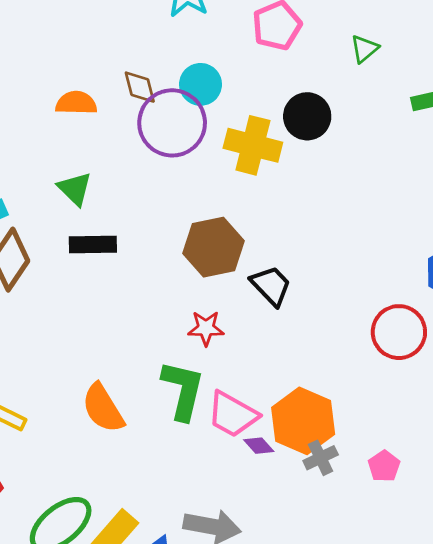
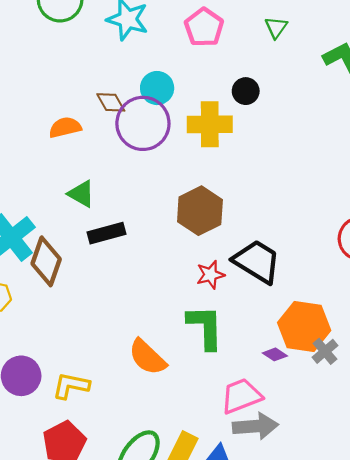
black circle: (307, 116) -> (246, 91), size x0.7
black trapezoid: (271, 286) -> (257, 261), moved, size x1.4
pink trapezoid: (233, 414) -> (241, 396), moved, turned 144

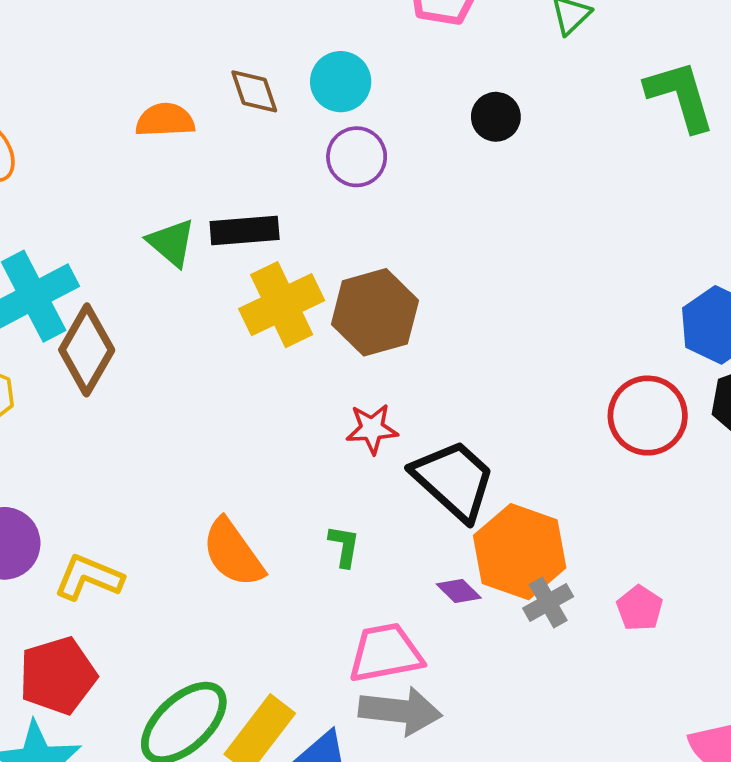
purple circle: (143, 123) -> (357, 157), moved, size x0.6
yellow cross: (210, 124) -> (282, 305), moved, turned -36
black rectangle: (106, 233) -> (245, 230), moved
black trapezoid: (257, 261) -> (454, 480), moved
green L-shape: (205, 327) -> (344, 546), moved, size x0.5

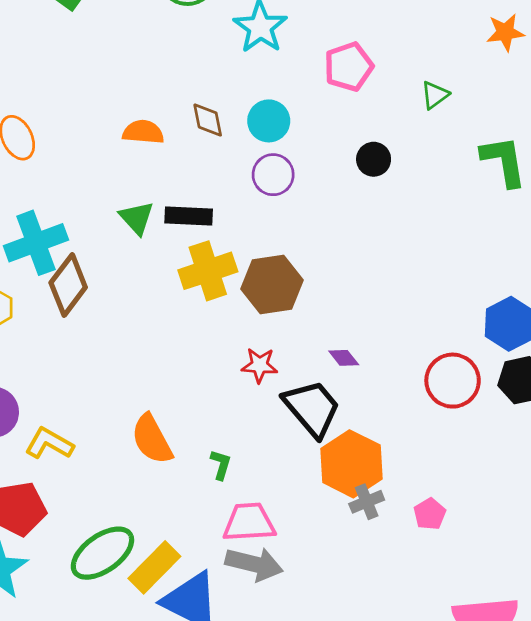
green L-shape: (344, 546) -> (221, 465), moved
purple diamond: (459, 591) -> (344, 358), moved

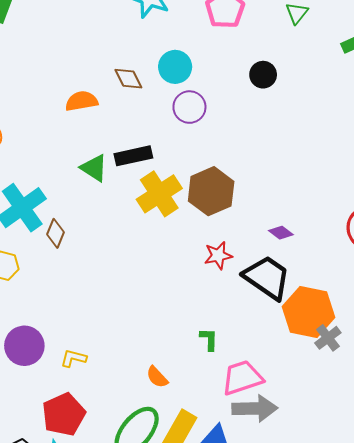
brown diamond: (68, 285) -> (55, 233), size x0.6
orange semicircle: (152, 439) -> (157, 377), moved, size x0.6
yellow L-shape: (49, 443) -> (73, 358), size x0.7

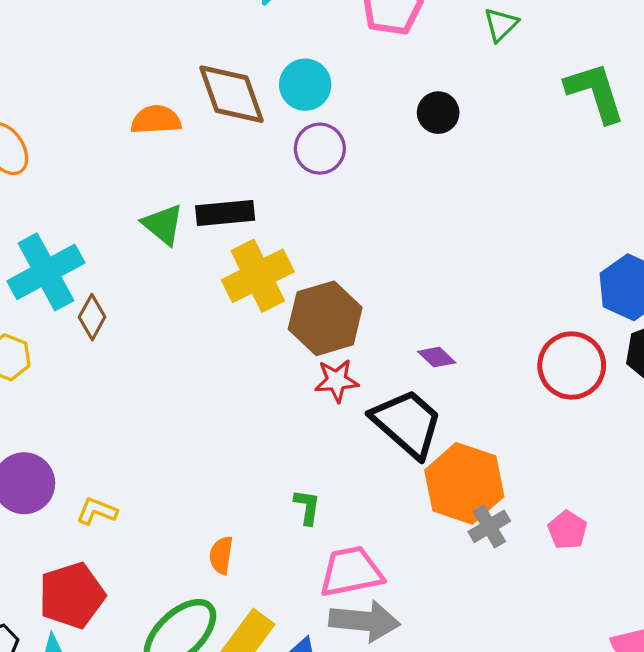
brown diamond: (128, 79) -> (232, 94), size x1.6
brown hexagon: (211, 191) -> (325, 318), moved
orange semicircle: (157, 377) -> (221, 555), turned 45

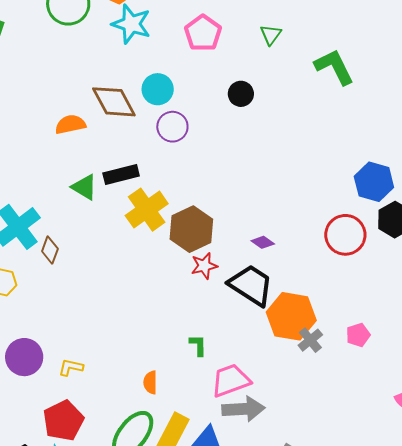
pink pentagon: (567, 530) -> (358, 335), turned 30

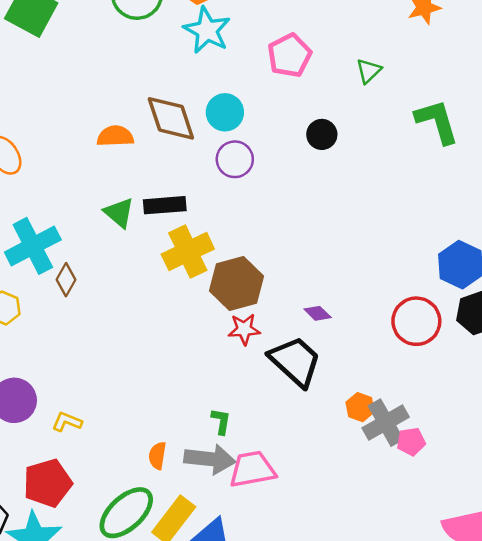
orange hexagon: (291, 316) -> (360, 407), moved, size x0.5
gray cross: (310, 340) -> (386, 423), moved, size x1.5
gray arrow: (243, 409) -> (210, 459), moved

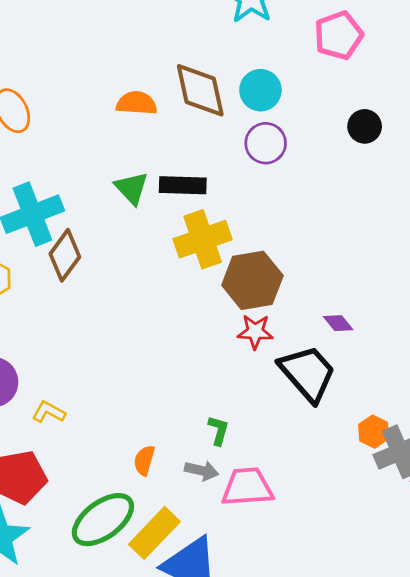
brown diamond: (66, 280) -> (65, 255), size x1.4
gray arrow: (210, 459) -> (202, 471), size x0.6

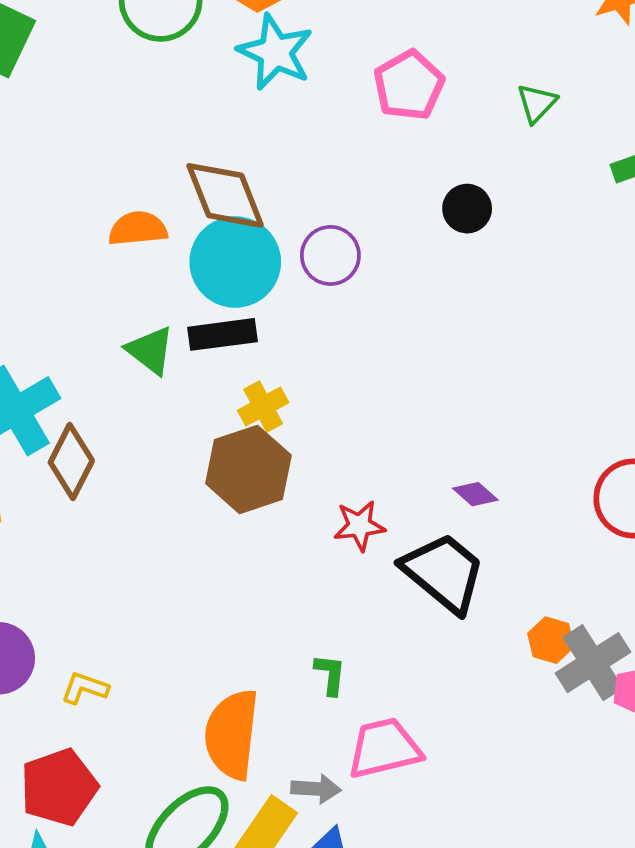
cyan circle: (260, 90) -> (235, 262), moved, size x1.5
yellow cross: (203, 239) -> (263, 406), size x0.6
brown hexagon: (252, 280) -> (248, 469), moved
orange semicircle: (144, 460) -> (232, 734), size x2.0
gray arrow: (202, 471) -> (316, 789), moved

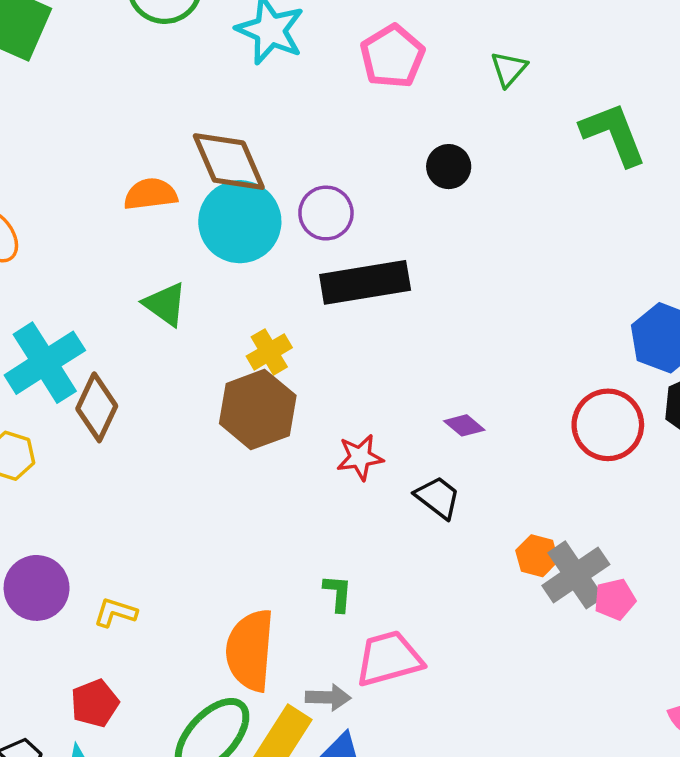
black rectangle: (223, 334) -> (365, 282), moved, size x1.4
black trapezoid: (444, 573) -> (438, 497), size x0.6
red pentagon: (59, 787) -> (95, 703), size x0.7

